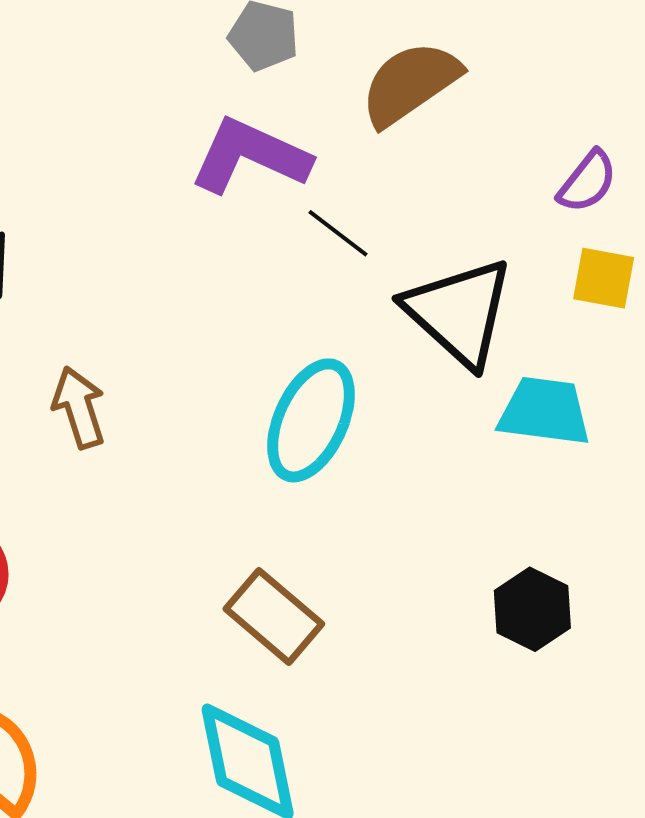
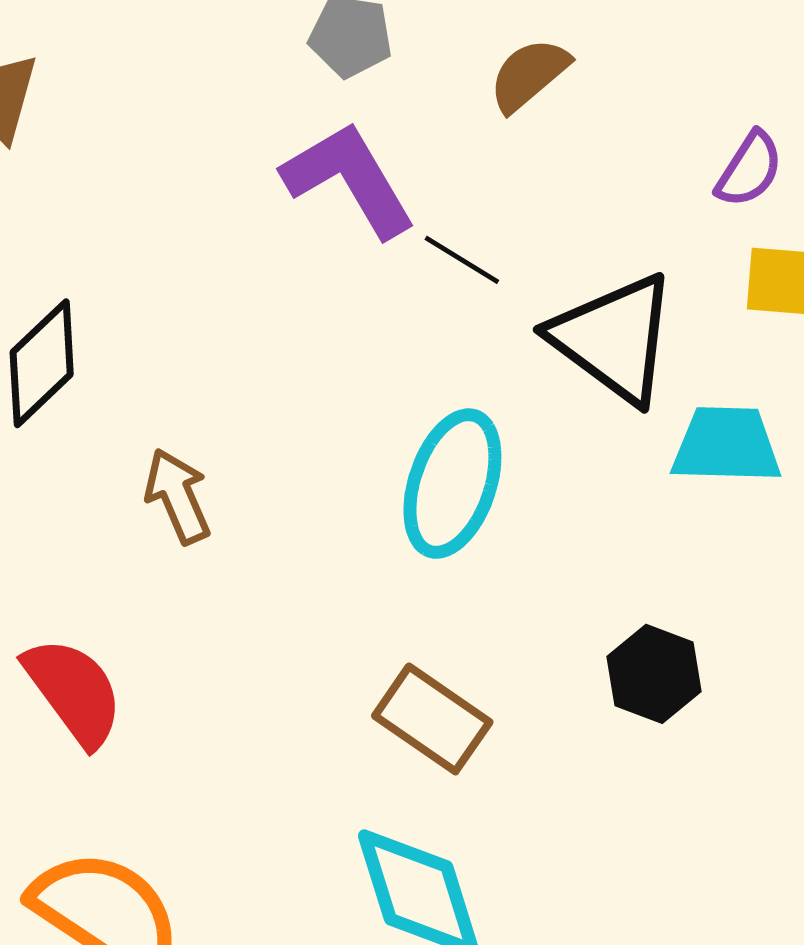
brown semicircle: (410, 83) -> (529, 75), size x0.7
purple L-shape: (250, 156) -> (349, 179), turned 41
black hexagon: (532, 609) -> (654, 674), moved

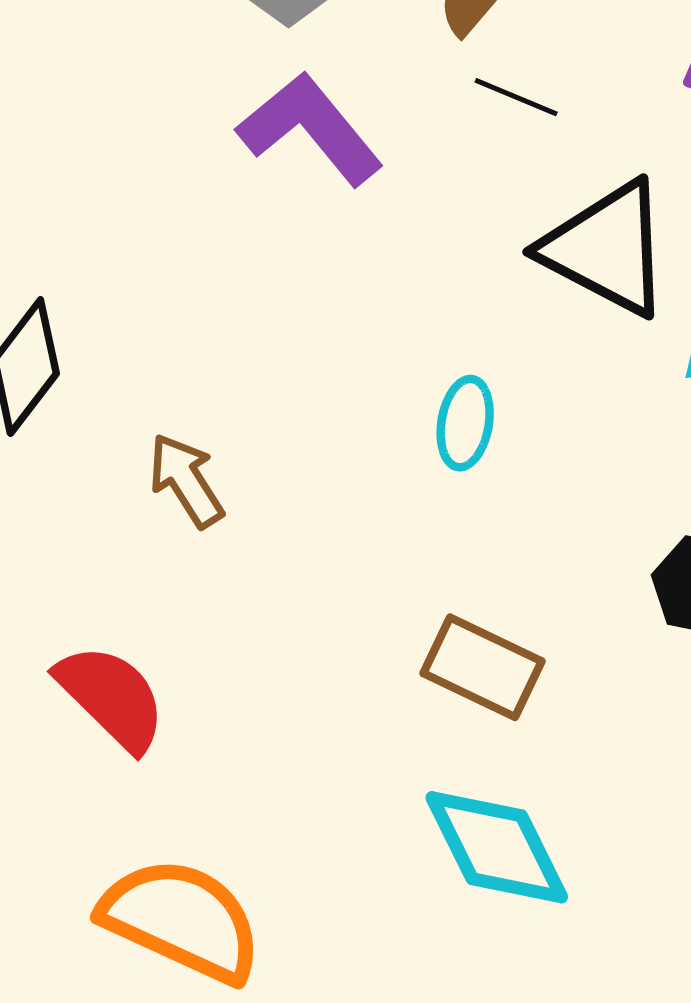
black line: (462, 260) -> (516, 97), moved
cyan ellipse: (452, 484) -> (465, 423), size x0.6

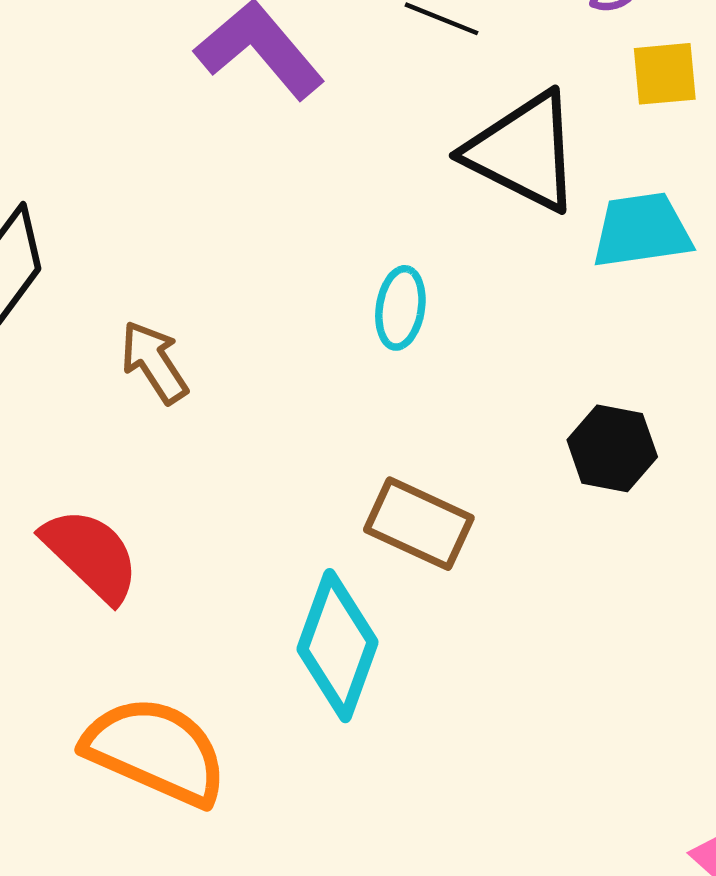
cyan diamond: (497, 847) -> (337, 646), moved, turned 47

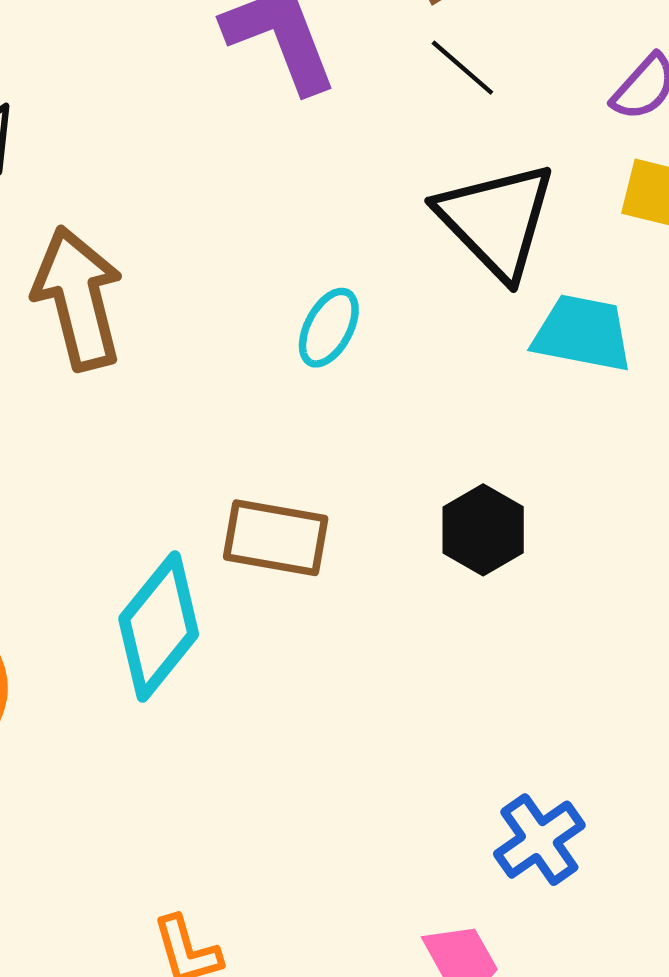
brown arrow: (154, 362) -> (78, 298), size x1.6
brown rectangle: (419, 524) -> (276, 538), turned -34

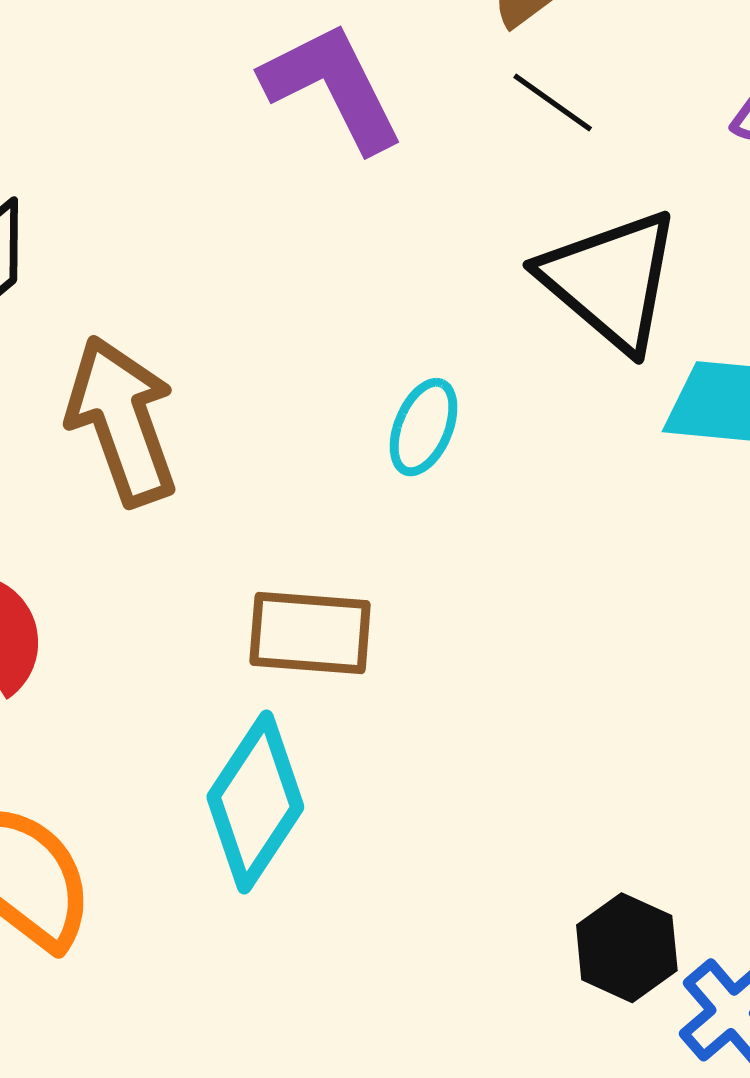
black hexagon: (483, 530) -> (627, 948), moved
brown rectangle: (276, 538) -> (310, 633), moved

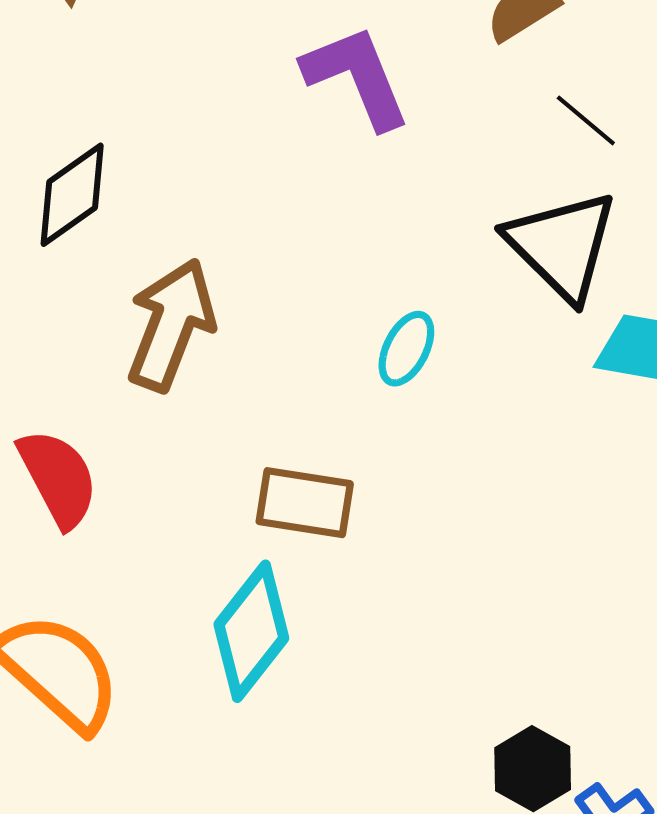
black line: (553, 102) -> (586, 120), moved
brown arrow: (122, 421) -> (171, 325), turned 36

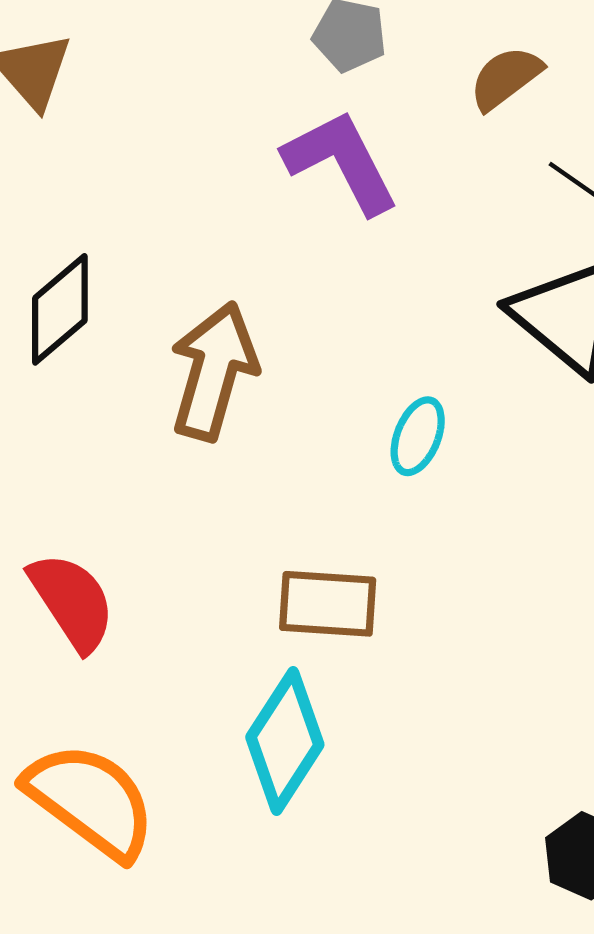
brown arrow: (171, 325) -> (214, 371), moved

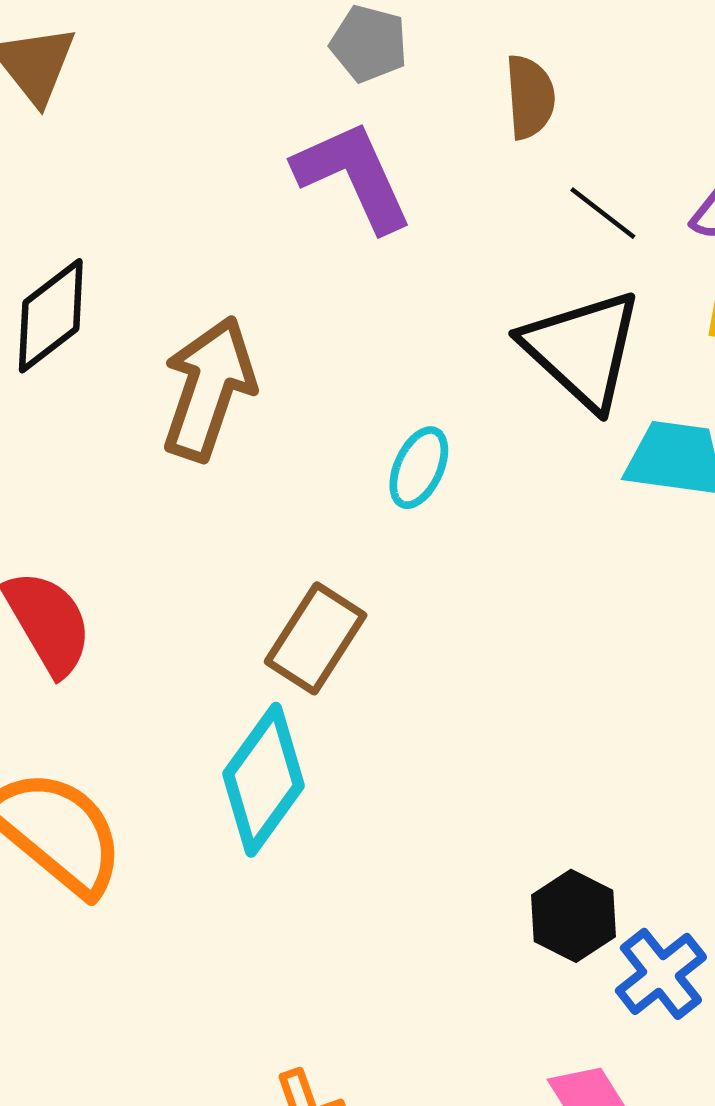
brown semicircle: (506, 78) -> (530, 97), turned 120
brown rectangle: (328, 604) -> (316, 638), turned -64

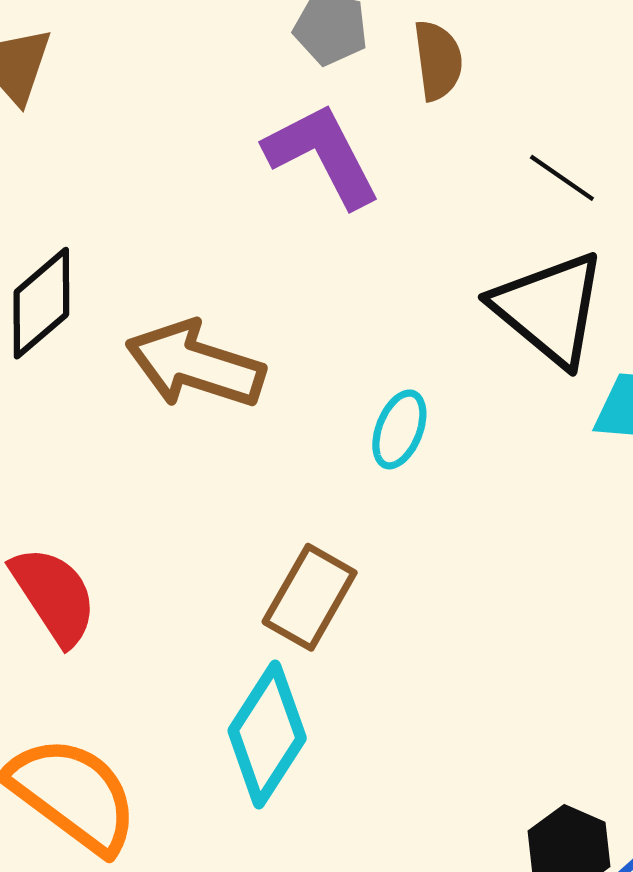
brown semicircle: (530, 97) -> (438, 60), moved
brown arrow: (209, 389) -> (195, 365), turned -88

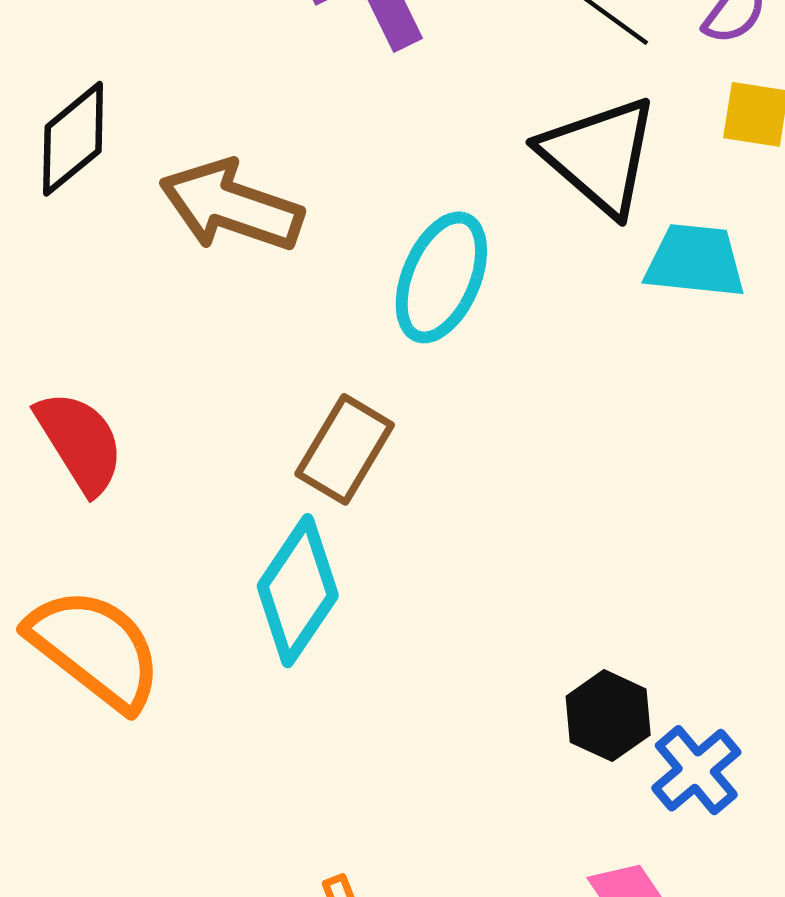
cyan ellipse: (399, 429) -> (441, 277), size x1.6

